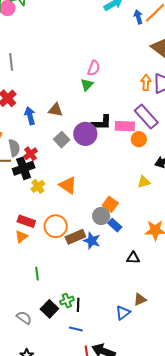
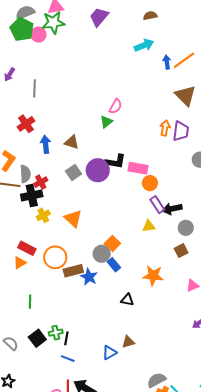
purple rectangle: (146, 117) -> (157, 205), moved, size x0.7
blue line: (76, 329) -> (68, 359), moved

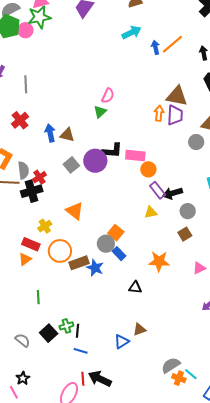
brown triangle: (185, 95) -> (177, 96), moved, turned -30
blue arrow: (45, 144) -> (50, 133), moved
yellow cross: (43, 215) -> (45, 226), moved

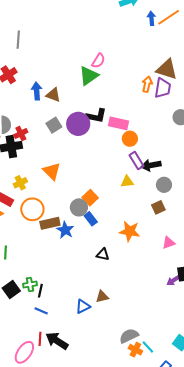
green triangle: (100, 112) -> (89, 76), size x1.5

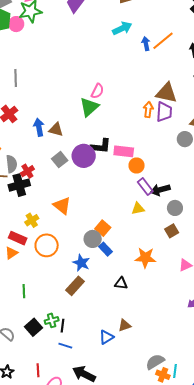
brown rectangle: (50, 223) -> (75, 286), moved, turned -30
red line: (40, 339) -> (38, 370), moved
cyan line: (148, 347) -> (175, 371), turned 56

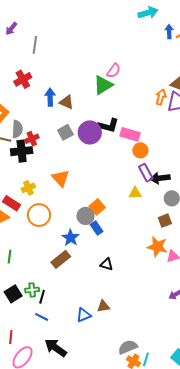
orange star: (145, 258) -> (157, 247), moved

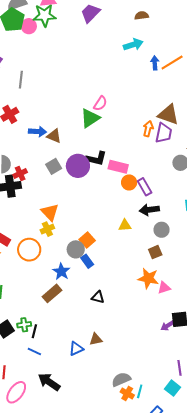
blue arrow: (50, 97) -> (38, 132), turned 96
purple rectangle: (146, 173) -> (145, 187), moved
yellow cross: (28, 188) -> (47, 229), moved

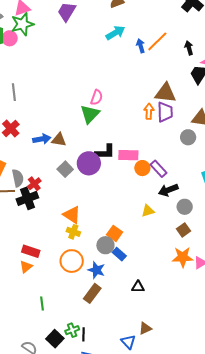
yellow cross: (47, 229) -> (73, 232), turned -32
orange circle: (29, 250) -> (72, 261), moved
blue triangle: (76, 349) -> (128, 342), turned -35

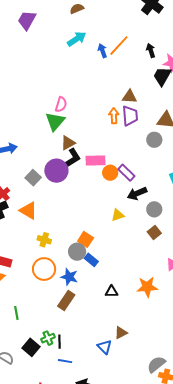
brown triangle: (165, 93) -> (130, 97), size x0.7
brown triangle: (59, 140) -> (68, 143), moved, turned -35
black L-shape: (105, 152) -> (72, 159), turned -30
orange triangle: (72, 215) -> (28, 211), moved
orange star: (183, 257) -> (147, 287), moved

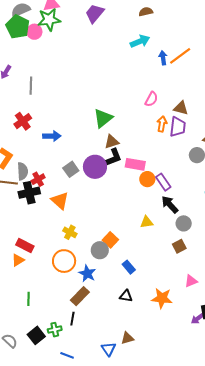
pink semicircle: (61, 104) -> (151, 99), moved
black arrow: (137, 193) -> (170, 205), turned 60
blue rectangle: (91, 260) -> (129, 267), moved
black line: (60, 342) -> (72, 319), moved

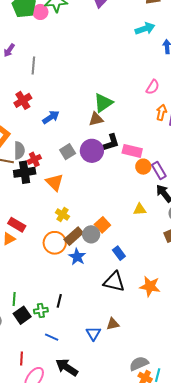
blue arrow: (52, 136) -> (51, 117), turned -36
brown triangle: (112, 142) -> (96, 119), moved
brown rectangle: (80, 296) -> (74, 236), moved
black triangle: (126, 296) -> (114, 282), size x1.6
green line: (29, 299) -> (14, 299), moved

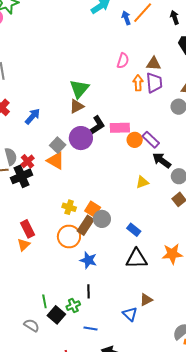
orange triangle: (55, 182) -> (56, 161), moved
red rectangle: (17, 225) -> (28, 229), turned 48
orange square: (102, 225) -> (93, 209), moved
blue star: (77, 257) -> (88, 260), moved

